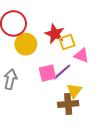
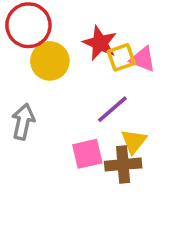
pink triangle: (82, 55) -> (143, 59), moved
pink square: (47, 73) -> (87, 154), moved

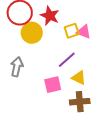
red star: (100, 43) -> (50, 16), moved
yellow triangle: (134, 141) -> (79, 78), turned -42
brown cross: (123, 165) -> (80, 102), moved

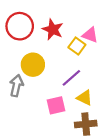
yellow square: (72, 31) -> (77, 46), turned -35
pink triangle: (84, 32) -> (90, 35), moved
yellow circle: (32, 33) -> (33, 65), moved

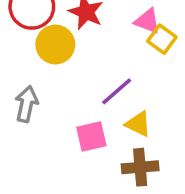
yellow square: (77, 46) -> (162, 39), moved
yellow circle: (33, 65) -> (55, 44), moved

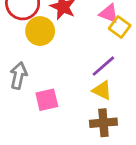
purple line: (117, 91) -> (103, 66), moved
pink square: (91, 137) -> (47, 100), moved

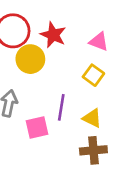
yellow square: (120, 27) -> (93, 75), moved
purple line: (103, 66) -> (61, 107), moved, turned -40

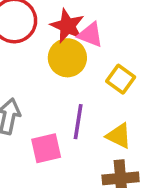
pink triangle: (99, 42) -> (90, 35), moved
yellow circle: (30, 59) -> (67, 58), moved

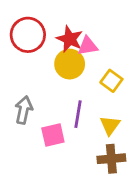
pink triangle: (90, 35) -> (88, 46), turned -30
yellow triangle: (119, 136) -> (110, 125), turned 40

